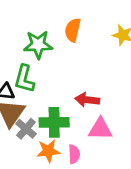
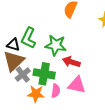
green star: (38, 45) -> (56, 45), moved
pink semicircle: (74, 154) -> (56, 91), moved

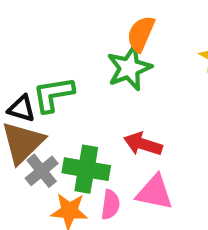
green L-shape: (28, 38) -> (53, 94), turned 55
green star: (56, 45) -> (129, 68), moved, turned -30

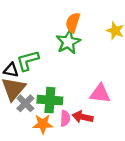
red arrow: (143, 144) -> (83, 117), moved
pink triangle: (155, 192) -> (100, 94), moved

